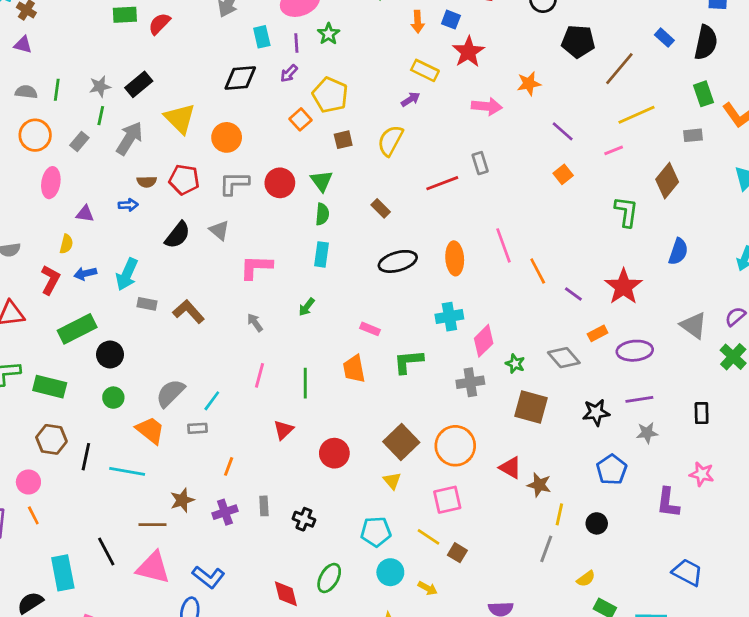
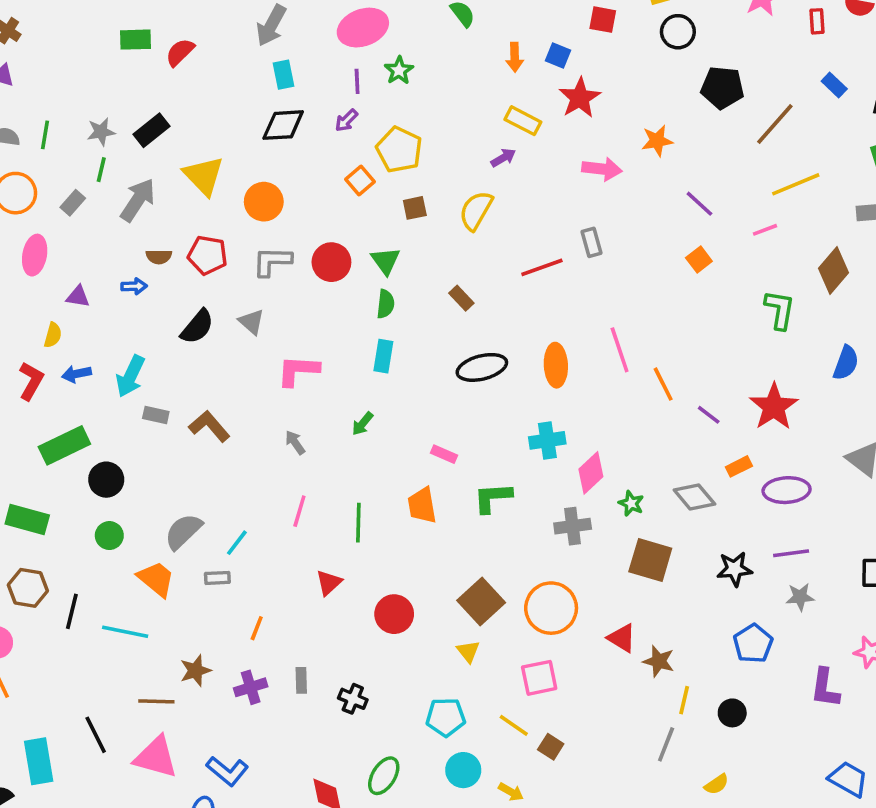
cyan rectangle: (262, 37) -> (283, 75), moved

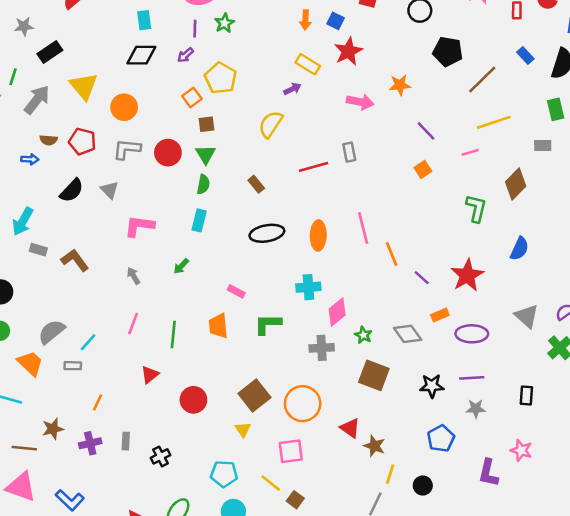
gray star: (101, 132) -> (24, 26), moved
brown square: (415, 208) -> (206, 124), moved
black cross: (353, 699) -> (160, 456), turned 36

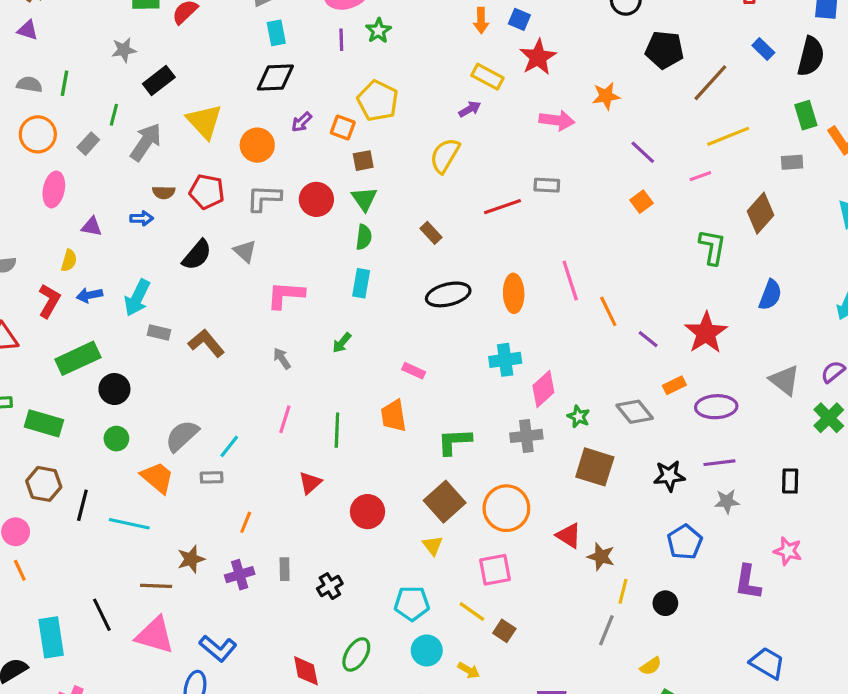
purple arrow: (185, 55) -> (302, 122), moved
orange square: (192, 97) -> (343, 128), turned -30
gray rectangle: (349, 152) -> (547, 185), turned -72
green L-shape: (268, 324) -> (454, 442), moved

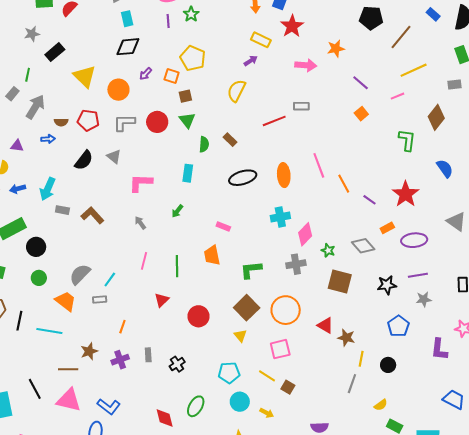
gray arrow: (146, 142) -> (35, 107), moved
green semicircle: (364, 237) -> (204, 144), moved
blue semicircle: (770, 295) -> (445, 168), turned -54

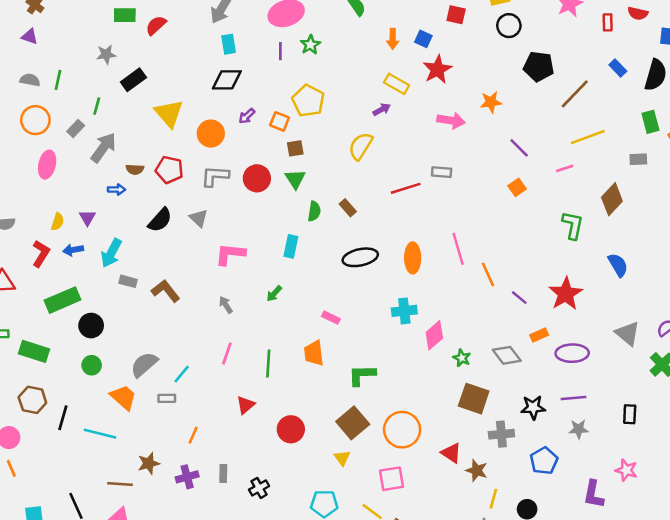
purple triangle: (17, 146) -> (87, 218), moved, turned 48
gray cross: (296, 264) -> (501, 434), moved

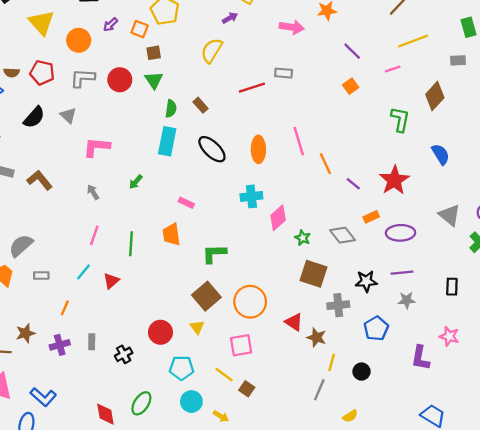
cyan rectangle: (291, 246) -> (167, 141), moved, size x1.4
black ellipse: (360, 257) -> (212, 149), turned 56
cyan line: (182, 374) -> (83, 272), moved
red circle: (291, 429) -> (160, 332), moved

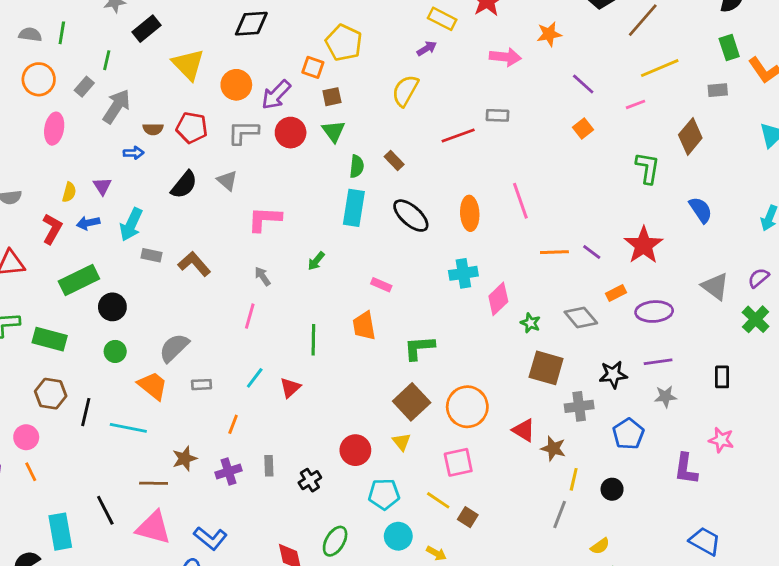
purple arrow: (110, 25) -> (276, 95), moved, size x1.6
orange line: (325, 164) -> (554, 252), moved, turned -65
pink line: (94, 235) -> (250, 316), moved

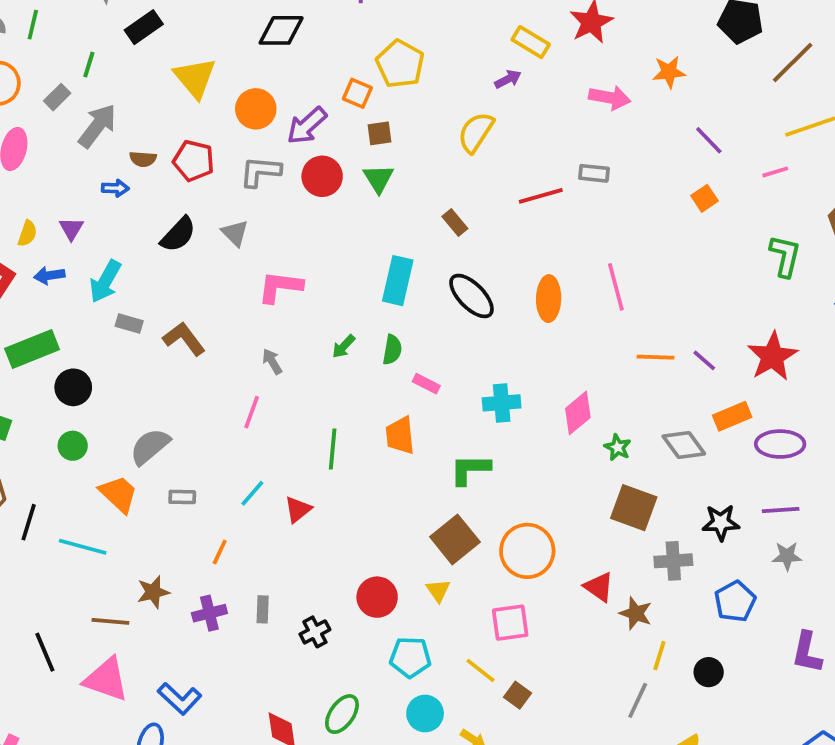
green semicircle: (357, 166) -> (392, 350), moved
cyan cross: (463, 273) -> (502, 403), moved
orange rectangle: (616, 293) -> (732, 416), size x1.4

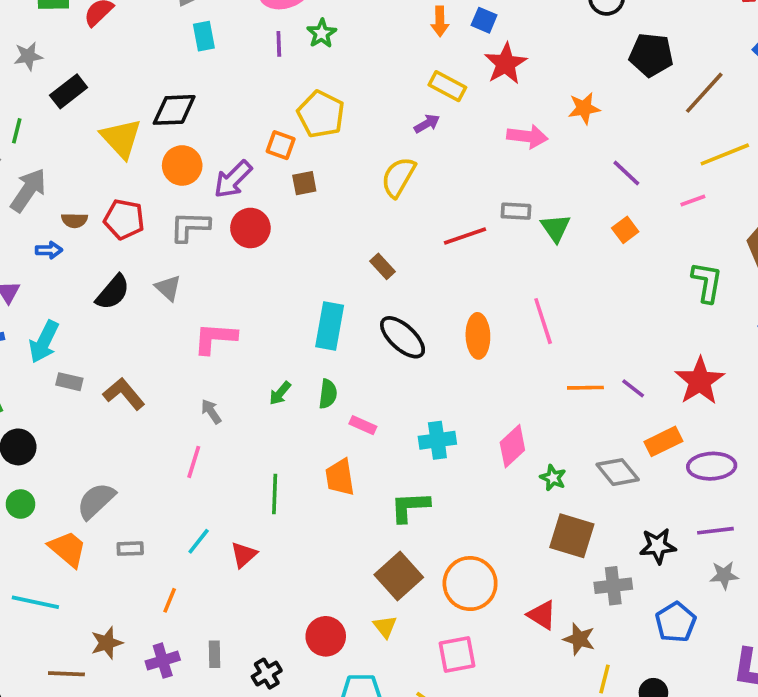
black diamond: (281, 30) -> (174, 110), moved
green triangle: (378, 179) -> (555, 228), moved

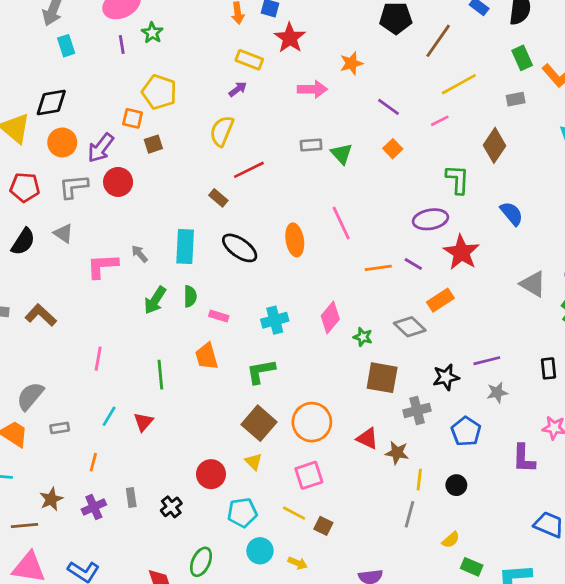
red line: (465, 236) -> (249, 170), moved
green arrow: (280, 393) -> (155, 300), size x1.5
gray arrow: (211, 411) -> (140, 254), moved
purple ellipse: (712, 466) -> (430, 219), moved

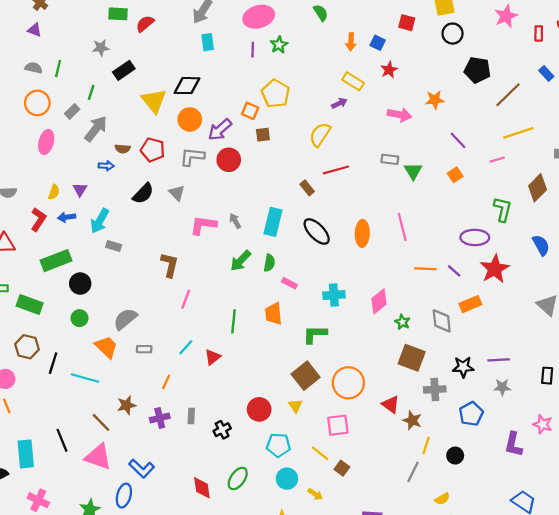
red star: (290, 38) -> (389, 70), size x0.7
brown L-shape: (41, 315) -> (170, 265), moved, turned 50
gray diamond: (410, 327) -> (442, 321), turned 30
brown line: (25, 526) -> (101, 422), turned 40

